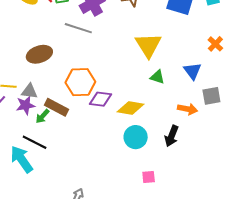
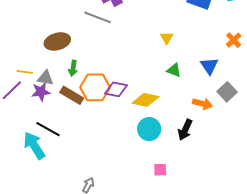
yellow triangle: (148, 45) -> (167, 38), size x0.5
orange hexagon: (80, 82) -> (95, 87), moved
gray square: (211, 96) -> (227, 92), turned -36
green arrow: (43, 116) -> (73, 68), moved, turned -35

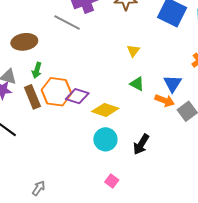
brown rectangle: (72, 95) -> (32, 97), turned 30
orange arrow: (202, 104) -> (165, 101), moved
pink square: (160, 170) -> (112, 181), turned 32

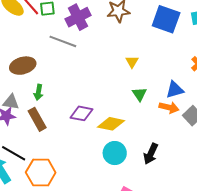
green triangle: (137, 84) -> (140, 94), turned 35
blue triangle: (173, 84) -> (175, 90), turned 48
orange hexagon: (57, 92) -> (41, 173), moved

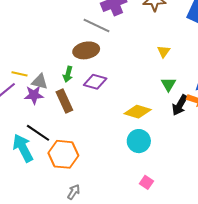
brown ellipse: (23, 66) -> (86, 50), moved
purple diamond: (82, 113) -> (95, 82), moved
black arrow: (151, 154) -> (180, 105), moved

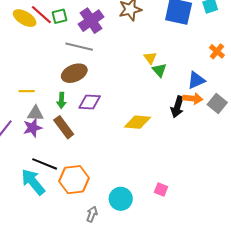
yellow line: (20, 74) -> (27, 91), moved
green triangle: (168, 84) -> (159, 70), moved
cyan circle: (139, 141) -> (121, 199), moved

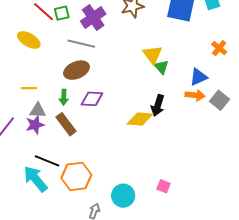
yellow ellipse: (25, 18) -> (29, 40), moved
yellow triangle: (150, 58) -> (152, 55), size x1.5
black arrow: (177, 107) -> (158, 105), moved

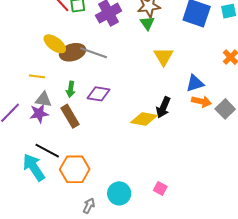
yellow ellipse: (29, 40) -> (55, 44), moved
gray line: (81, 44) -> (94, 53), moved
green triangle: (162, 67) -> (147, 23), moved
brown ellipse: (76, 70) -> (73, 52), moved
blue triangle: (198, 77) -> (195, 83), moved

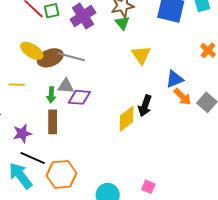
gray triangle: (43, 100) -> (66, 86), moved
orange arrow: (201, 101) -> (182, 97), turned 36
purple star: (39, 113) -> (22, 133), moved
brown rectangle: (70, 116) -> (53, 122), turned 35
yellow diamond: (144, 119) -> (127, 119), turned -44

